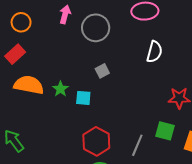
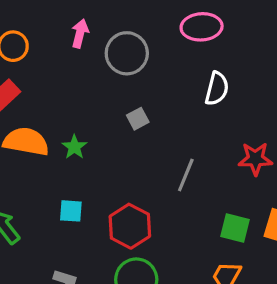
cyan square: (83, 98) -> (71, 211), moved
green square: (165, 131) -> (235, 228), moved
gray line: (137, 145) -> (186, 175), moved

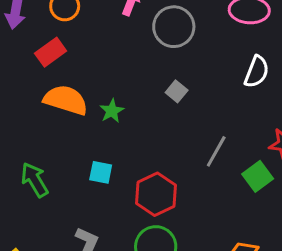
gray square: (138, 119) -> (177, 91), turned -30
green square: (235, 228) -> (258, 176), moved, turned 32

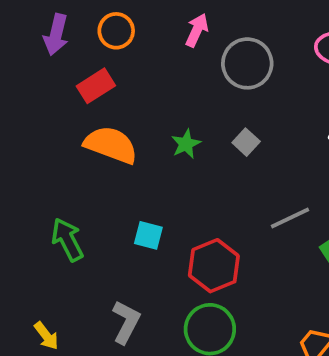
green star: (112, 111) -> (186, 144), moved
gray line: (216, 151) -> (290, 218), turned 32

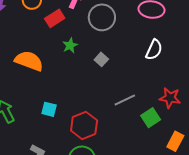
red rectangle: (96, 86) -> (55, 18), moved
green star: (186, 144) -> (70, 45), moved

